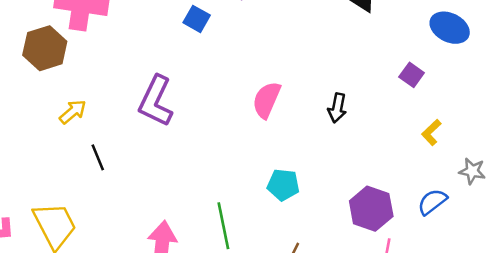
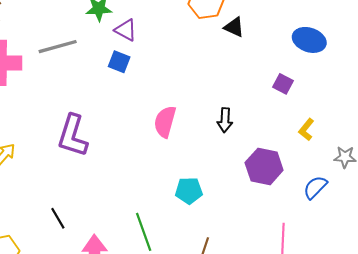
blue square: (197, 19) -> (119, 62), moved
black line: (98, 157) -> (58, 218), moved
purple hexagon: (371, 209) -> (264, 166), moved

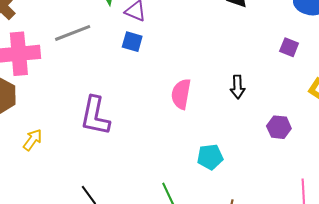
purple hexagon: (264, 166) -> (279, 127), size x0.7

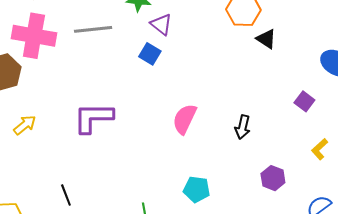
purple L-shape: (95, 116) -> (93, 118), turned 63

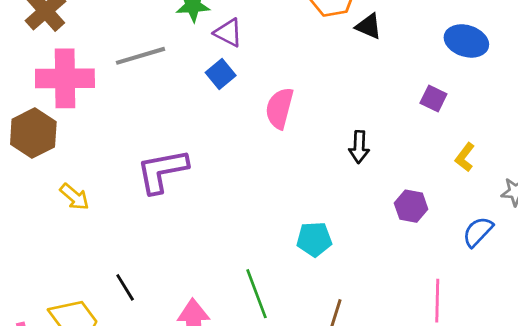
blue square: (150, 54) -> (221, 74), turned 30
pink semicircle: (185, 119) -> (280, 108), moved
yellow arrow: (25, 125) -> (74, 197), turned 90
black line: (66, 195) -> (125, 287), moved

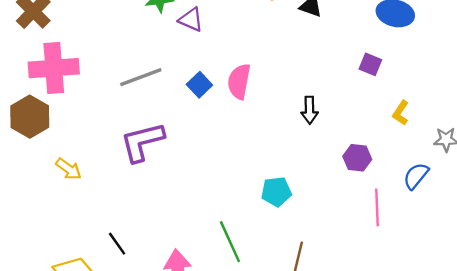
gray line: (140, 56) -> (141, 77), moved
blue square: (221, 74) -> (199, 85), moved
pink line: (437, 301) -> (377, 207), moved

